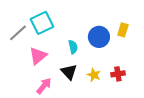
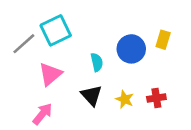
pink arrow: (44, 86) -> (42, 114), moved

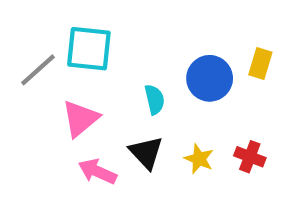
cyan square: (56, 30) -> (89, 49), turned 32
red cross: (156, 98) -> (250, 157), turned 30
pink arrow: (42, 114) -> (97, 172), moved, turned -105

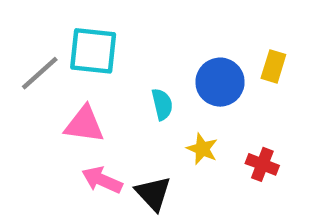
pink triangle: (80, 119) -> (84, 124), turned 48
black triangle: (146, 152) -> (153, 193), moved
yellow star: (199, 159) -> (202, 149), moved

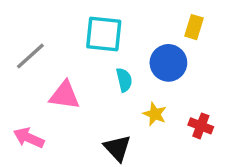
cyan square: (93, 51) -> (104, 34), moved
yellow rectangle: (273, 66) -> (194, 27), moved
pink arrow: (102, 180) -> (29, 138), moved

